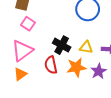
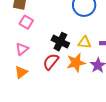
pink triangle: (22, 51) -> (22, 49), size x0.6
red semicircle: (51, 65) -> (51, 62), turned 54

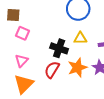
yellow triangle: (85, 42) -> (80, 38), moved
orange triangle: (21, 72) -> (24, 84), size x1.5

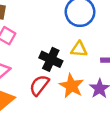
orange star: (77, 68) -> (71, 86), turned -30

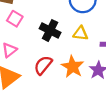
black cross: (51, 59) -> (50, 30), moved

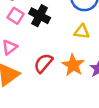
black cross: (50, 30) -> (40, 16), moved

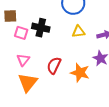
orange star: (73, 65) -> (80, 73), moved

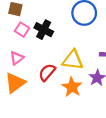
yellow triangle: (78, 32) -> (73, 60), moved, size x1.5

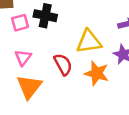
pink square: (22, 30) -> (20, 23), turned -32
red semicircle: (47, 72) -> (63, 64), turned 126

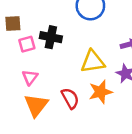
red semicircle: (63, 64) -> (70, 98), moved
orange star: (97, 73) -> (100, 92), turned -30

